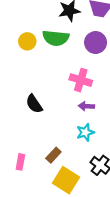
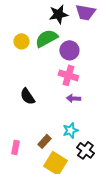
green semicircle: (56, 38) -> (46, 38), turned 145
purple circle: (96, 42) -> (69, 50), moved
cyan star: (85, 132) -> (70, 130), moved

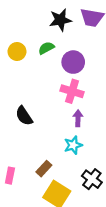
green semicircle: (46, 38) -> (46, 48), size x0.6
purple arrow: (73, 98) -> (78, 118), turned 88
cyan star: (70, 130) -> (73, 145), moved

